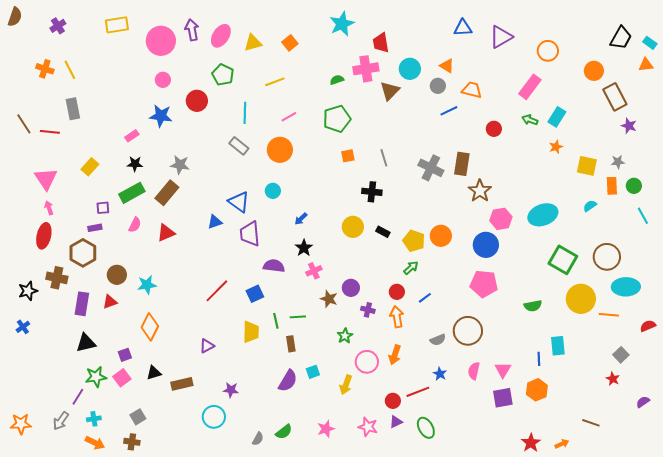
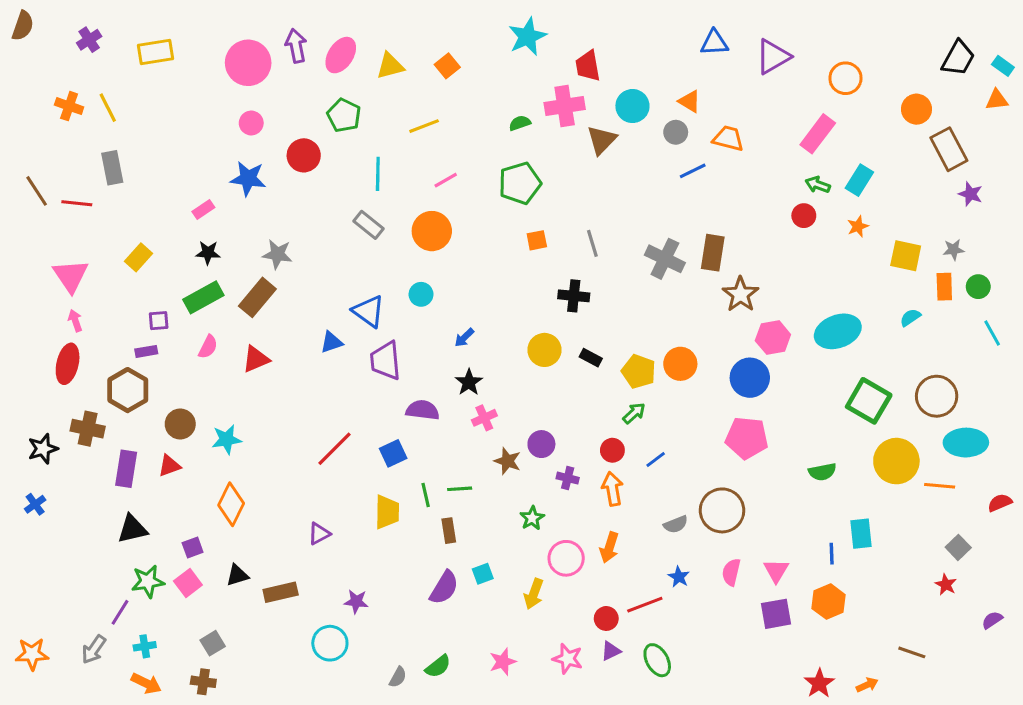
yellow rectangle: (117, 25) -> (155, 52), moved
red circle: (494, 129) -> (804, 216), moved

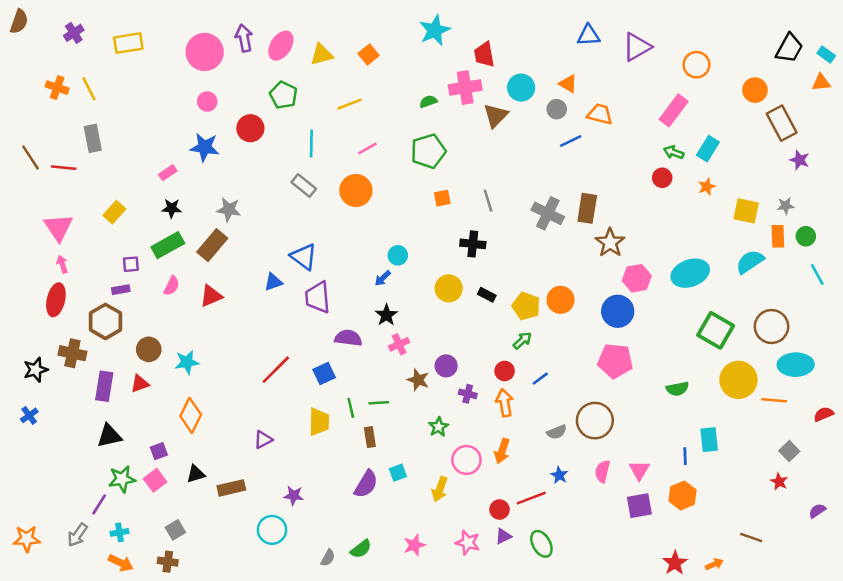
cyan circle: (421, 294) -> (398, 255), moved
cyan semicircle: (910, 317) -> (750, 262), size x1.6

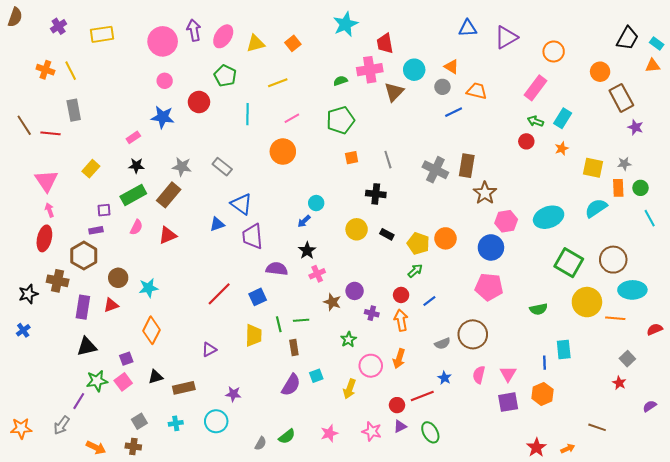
gray rectangle: (304, 185) -> (222, 167), moved
cyan cross: (119, 532) -> (176, 423), moved

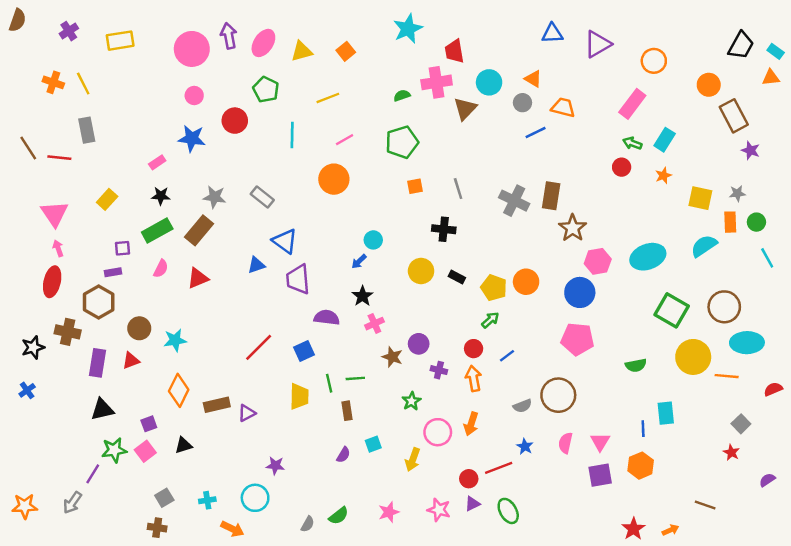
purple semicircle: (291, 385) -> (343, 455), size x0.6
brown rectangle: (184, 388) -> (217, 405), moved
orange arrow: (96, 448) -> (232, 529), moved

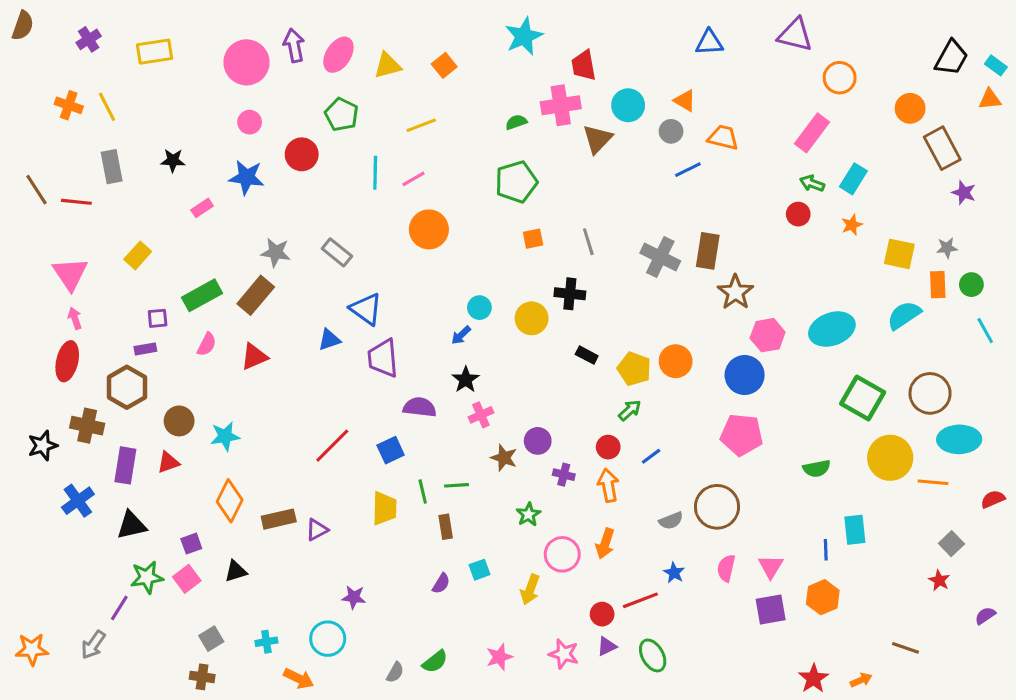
purple triangle: (598, 44) -> (795, 35), moved, turned 44
pink line: (345, 140) -> (414, 179), moved
black star: (161, 196) -> (173, 160), moved
yellow circle: (421, 271) -> (532, 318), moved
blue cross: (27, 390) -> (78, 501), moved, size x1.5

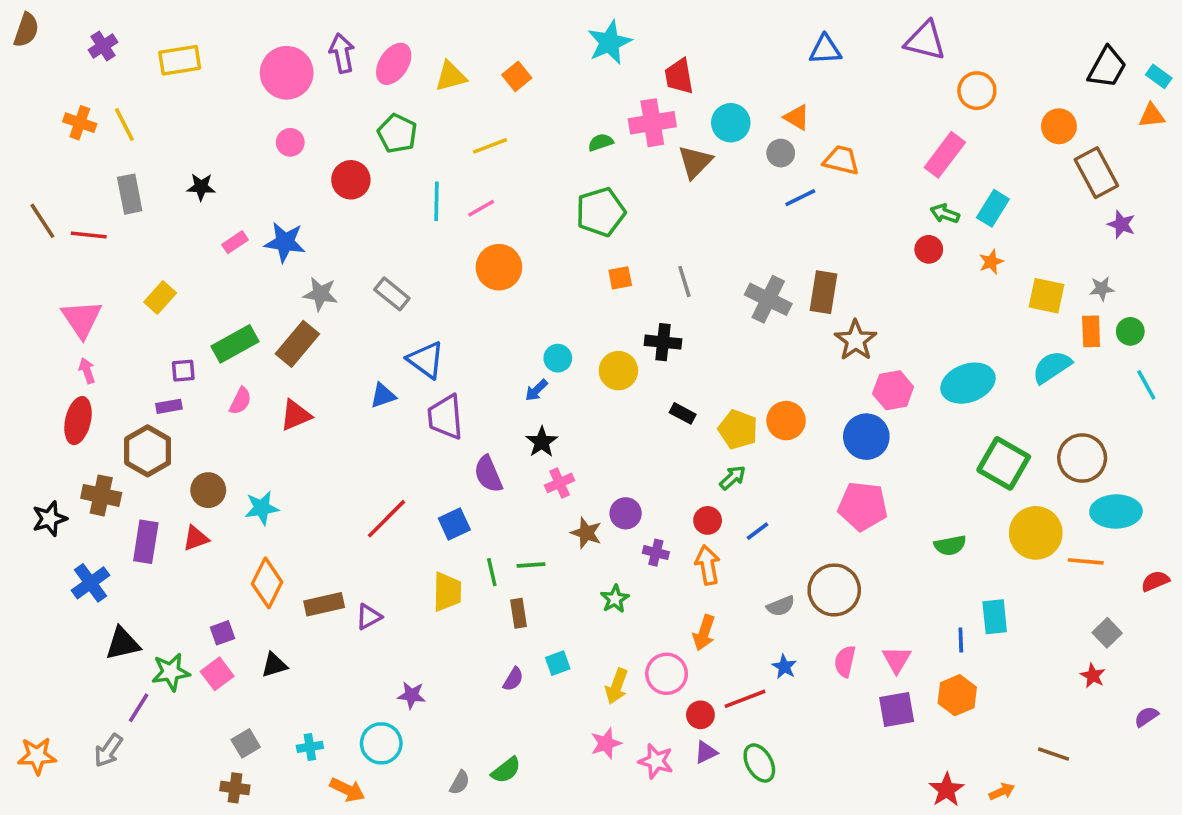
blue star: (246, 177) -> (285, 242), moved
purple semicircle: (420, 407) -> (488, 474), turned -120
black triangle: (132, 525) -> (123, 643), moved
pink circle: (562, 554) -> (667, 674), moved
pink star: (499, 657) -> (606, 743), moved

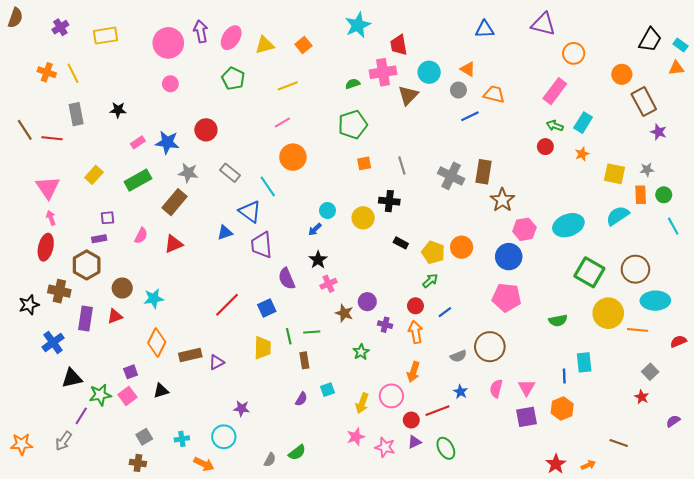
red circle: (351, 180) -> (206, 130), moved
cyan line: (436, 201) -> (268, 186), moved, turned -35
green rectangle: (235, 344) -> (138, 180), moved

